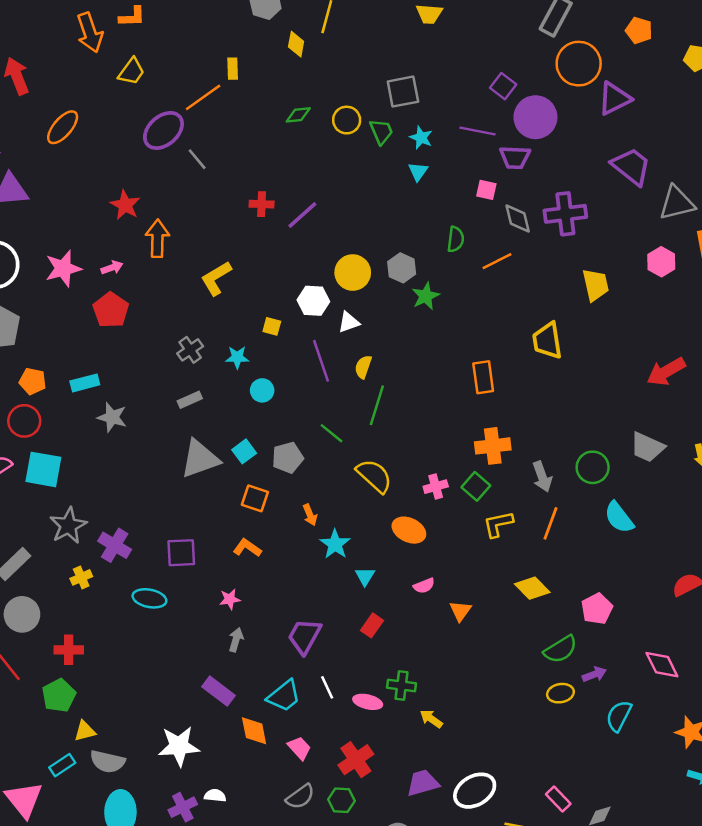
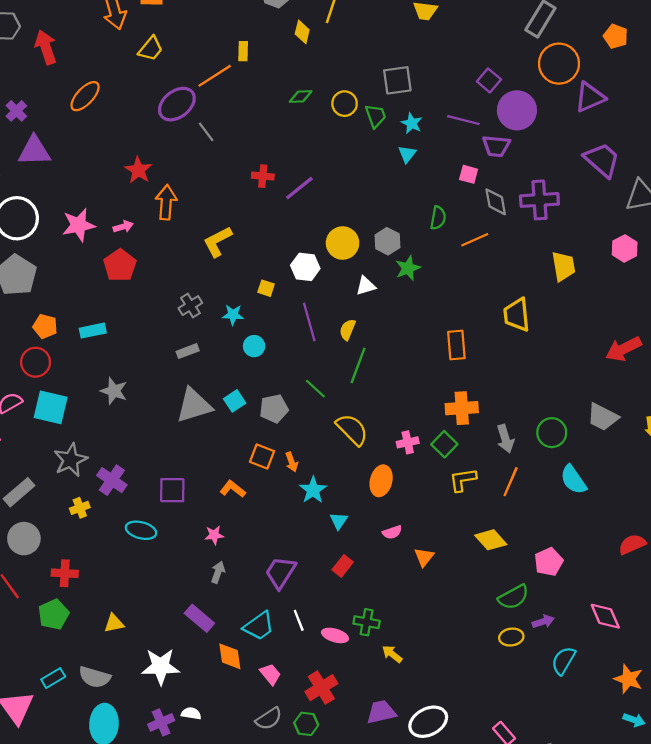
white triangle: (349, 322) -> (366, 286), moved
gray star: (112, 417) -> (114, 391), moved
orange square: (255, 498) -> (262, 456), moved
orange ellipse: (409, 530) -> (381, 481), turned 76
yellow triangle: (85, 731) -> (114, 623), moved

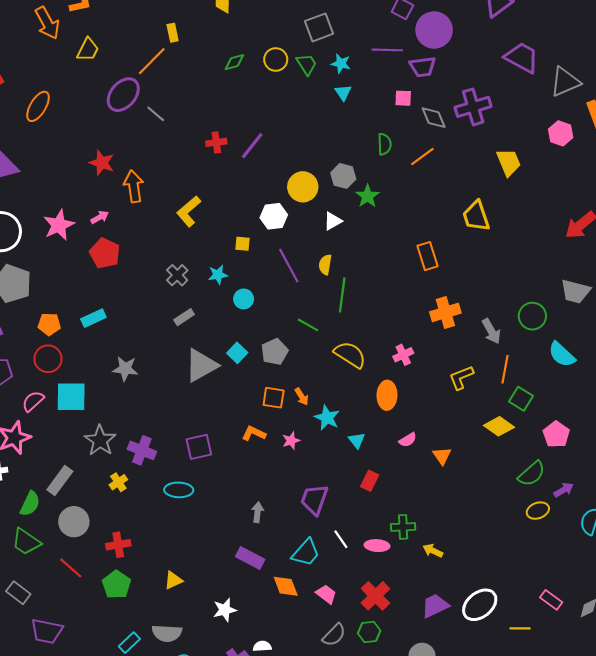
green square: (444, 444) -> (521, 399), moved
pink star: (214, 535) -> (291, 441), moved
white star: (161, 666) -> (225, 610), size x0.7

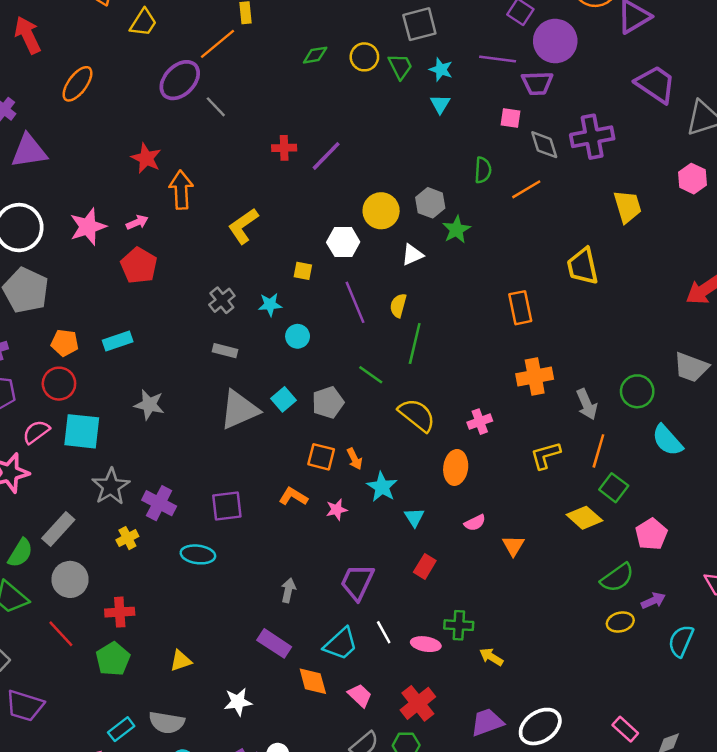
gray rectangle: (184, 317) -> (225, 351), turned 42

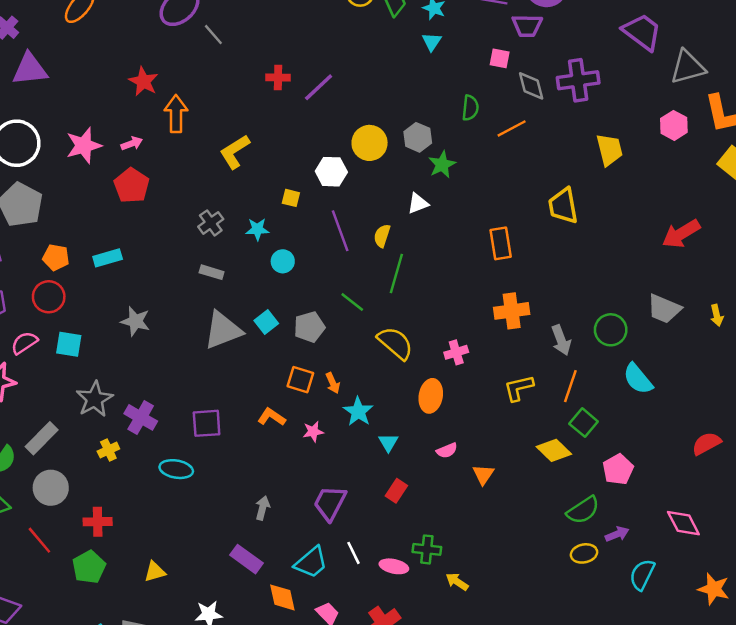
white triangle: (412, 255) -> (418, 203), moved
cyan square: (82, 431) -> (69, 344), size x0.7

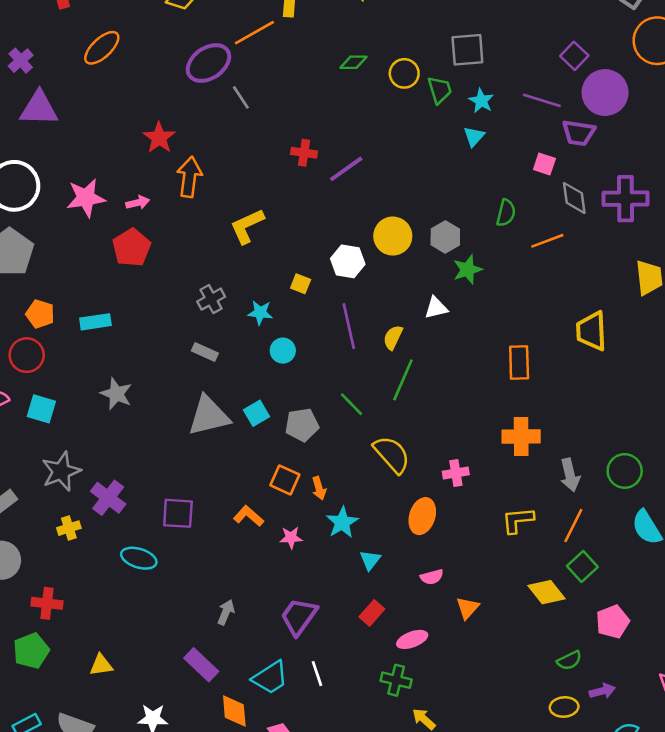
green semicircle: (583, 510) -> (569, 660), size x0.7
pink ellipse: (394, 566) -> (412, 639), moved, turned -40

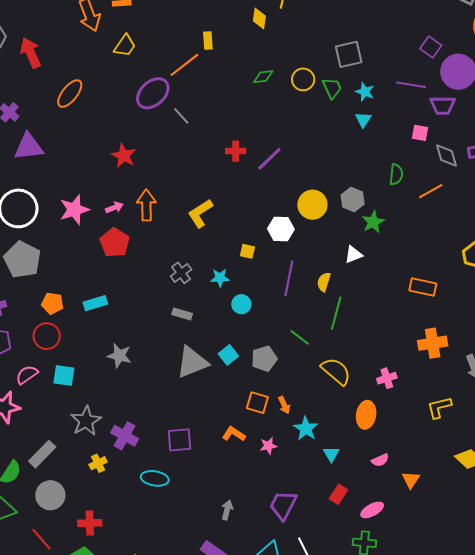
orange arrow: (189, 177) -> (146, 205), moved
purple line: (349, 326) -> (289, 278), turned 32
orange rectangle: (519, 362) -> (423, 287), turned -68

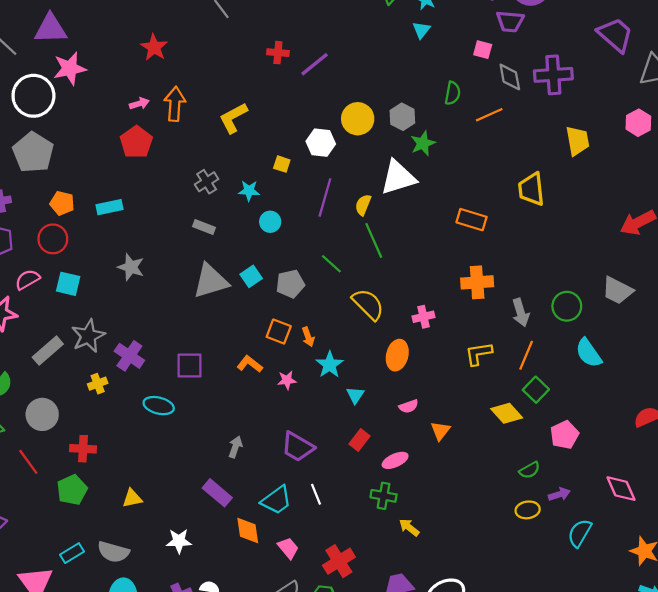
pink star: (74, 210) -> (70, 68), moved
white triangle: (353, 255) -> (398, 177), size x1.8
green line: (336, 313) -> (374, 240), turned -44
gray rectangle: (42, 454) -> (48, 351), moved
purple trapezoid: (283, 505) -> (298, 447), turned -92

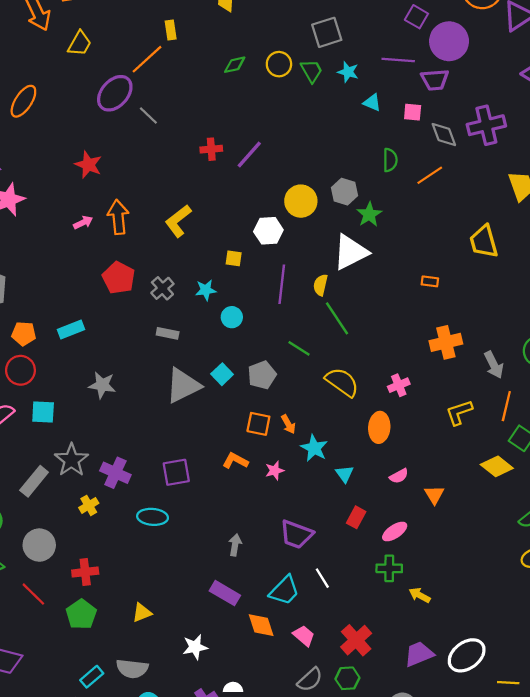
cyan triangle: (421, 30) -> (372, 103), moved, turned -36
red pentagon: (136, 142) -> (119, 278), moved
orange rectangle: (471, 220) -> (430, 281), size x0.6

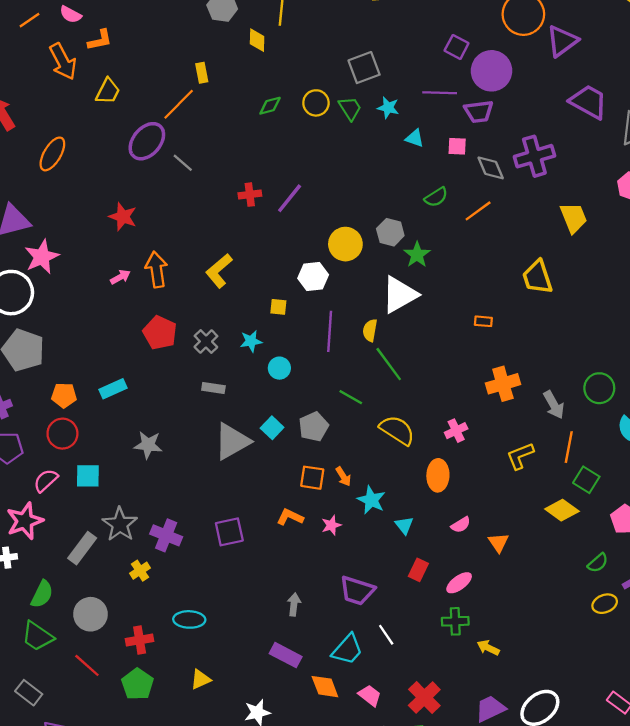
green semicircle: (390, 160) -> (436, 197), turned 60
cyan ellipse: (153, 517) -> (189, 619), moved

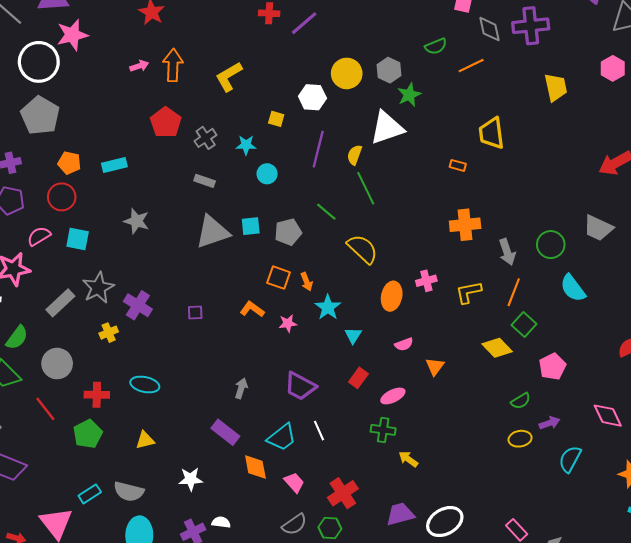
yellow trapezoid: (537, 277) -> (492, 133), moved
cyan square: (272, 428) -> (251, 226), turned 30
pink cross: (456, 431) -> (426, 281), moved
purple square: (229, 532) -> (195, 313), size x0.6

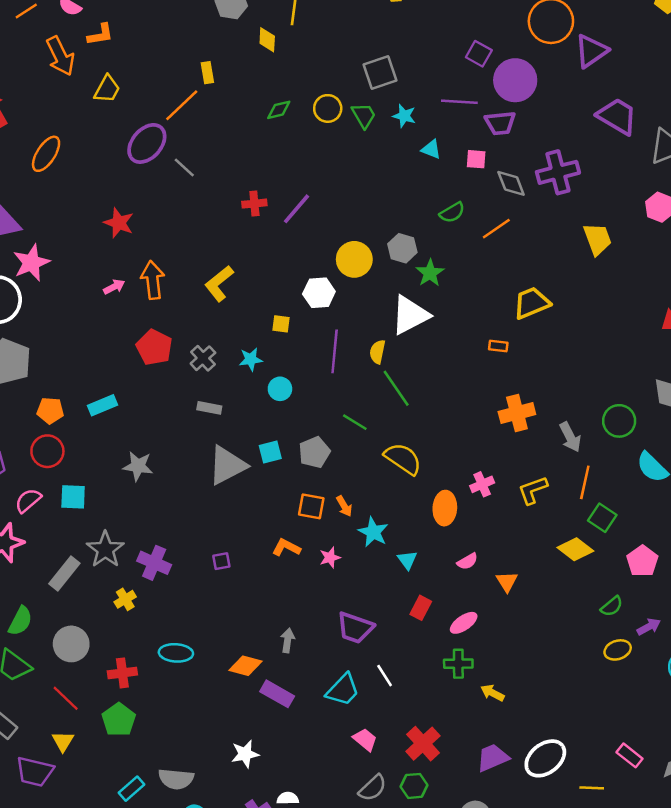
yellow trapezoid: (492, 133) -> (532, 303), turned 84
yellow triangle: (145, 440) -> (63, 741), moved, turned -36
orange diamond: (255, 467) -> (245, 666), moved, turned -56

